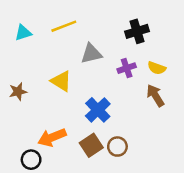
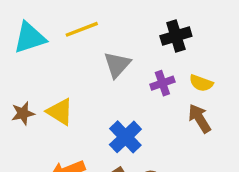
cyan triangle: (23, 33) -> (30, 38), size x1.5
gray triangle: (91, 54) -> (117, 65), turned -35
yellow triangle: (61, 81) -> (60, 112), moved

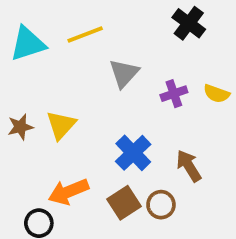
black cross: (176, 36) -> (189, 23), moved, turned -36
yellow triangle: (60, 112) -> (61, 125), turned 40
brown arrow: (199, 118) -> (189, 166), moved

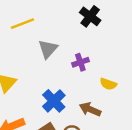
yellow semicircle: (216, 94) -> (108, 84), moved
brown arrow: (189, 166) -> (90, 109), turned -35

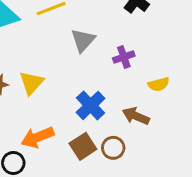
yellow semicircle: (108, 84) -> (159, 84), turned -35

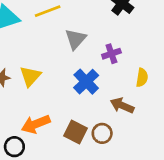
yellow semicircle: (159, 84) -> (142, 78), turned -66
blue cross: (91, 105) -> (86, 82), moved
brown square: (83, 146) -> (76, 132), turned -30

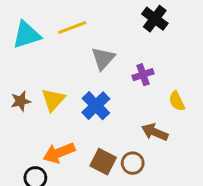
yellow semicircle: (142, 78) -> (177, 101), turned 144
blue cross: (86, 82) -> (96, 106), moved

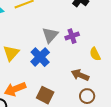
gray triangle: (103, 58) -> (50, 35), moved
brown circle: (133, 163) -> (87, 96), moved

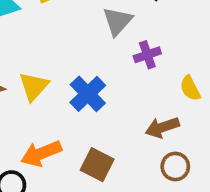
gray triangle: (50, 35) -> (118, 21), moved
brown arrow: (80, 75) -> (162, 127), turned -42

